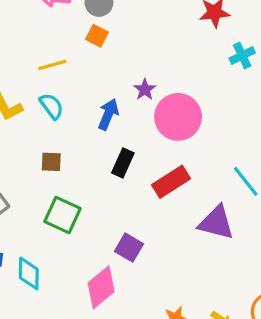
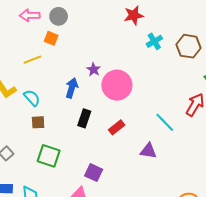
orange square: (97, 36) -> (51, 38), moved
cyan semicircle: (51, 106) -> (32, 98), moved
red rectangle: (171, 182) -> (117, 127), size x0.7
purple triangle: (216, 223) -> (148, 151), size x0.7

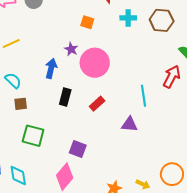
orange square: (51, 38) -> (87, 22), moved
cyan cross: (154, 41) -> (128, 18), turned 35
cyan line: (165, 122) -> (143, 96), turned 40

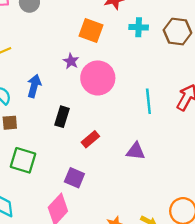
orange square: (87, 22) -> (91, 31), size x1.5
blue arrow: (51, 68) -> (34, 86), moved
cyan line: (143, 96) -> (148, 101), moved
red rectangle: (97, 104) -> (90, 139), moved

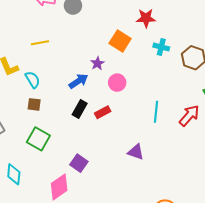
pink circle: (98, 78) -> (117, 83), size x0.6
blue arrow: (34, 86) -> (78, 81), moved, turned 30
red rectangle: (90, 139) -> (103, 112), moved

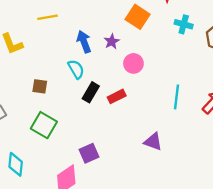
cyan semicircle: (33, 80) -> (76, 69), moved
blue arrow: (78, 81) -> (84, 42), moved, turned -78
purple square: (79, 163) -> (89, 153), turned 30

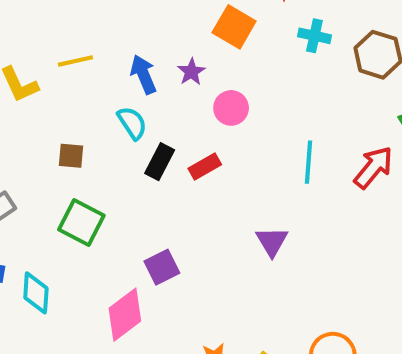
yellow line: (48, 17) -> (75, 61), moved
purple triangle: (153, 142) -> (272, 242), turned 42

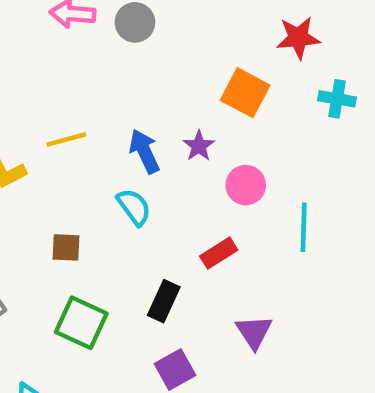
black rectangle: (160, 162) -> (164, 301), moved
cyan line: (308, 162) -> (304, 227), moved
purple triangle: (272, 242) -> (254, 332), moved

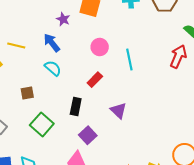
yellow line: (66, 139) -> (16, 46), turned 42
purple star: (199, 146) -> (63, 19), moved
green square: (81, 323) -> (42, 124), turned 30

